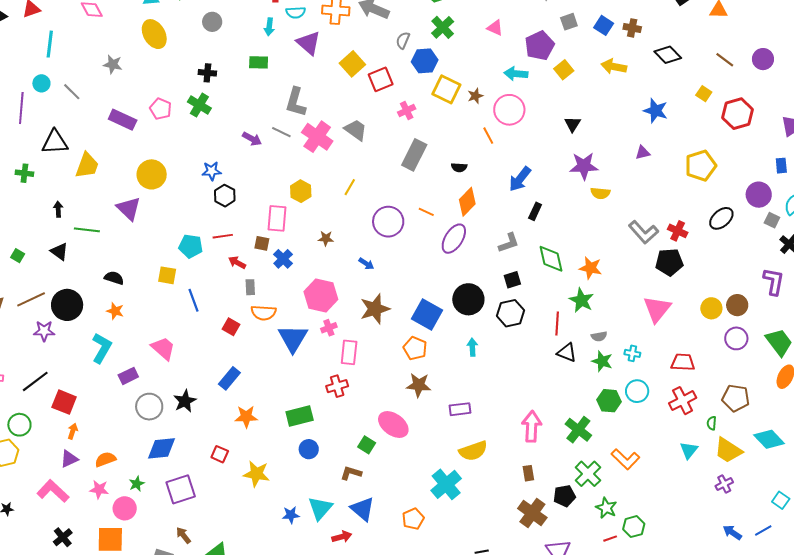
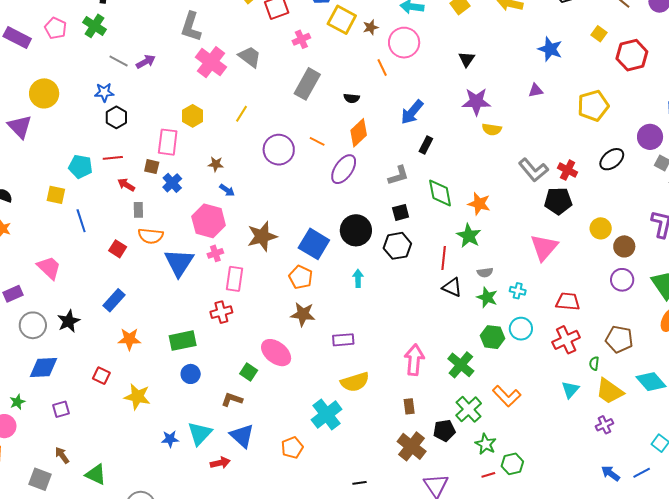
gray line: (281, 132) -> (119, 61), moved
purple arrow: (252, 139) -> (146, 62), turned -60
blue arrow: (366, 264) -> (227, 190), moved
yellow circle: (711, 308) -> (601, 228), moved
purple square: (181, 489) -> (61, 409), size x0.6

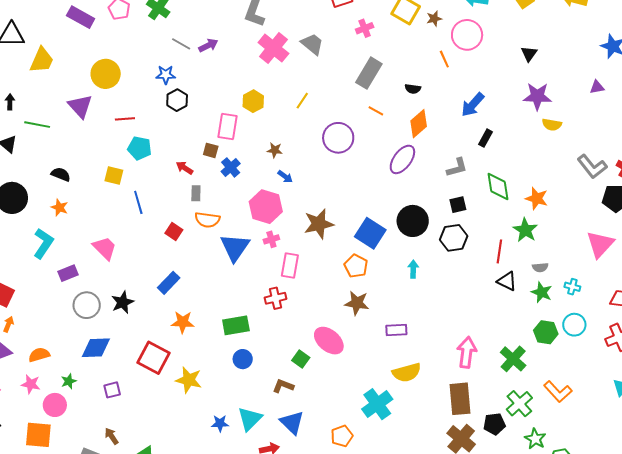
orange line: (317, 141) -> (376, 111), moved
red line: (113, 158) -> (125, 119), moved
red square: (101, 376) -> (153, 358), size x1.8
brown rectangle: (409, 406) -> (460, 399), size x2.0

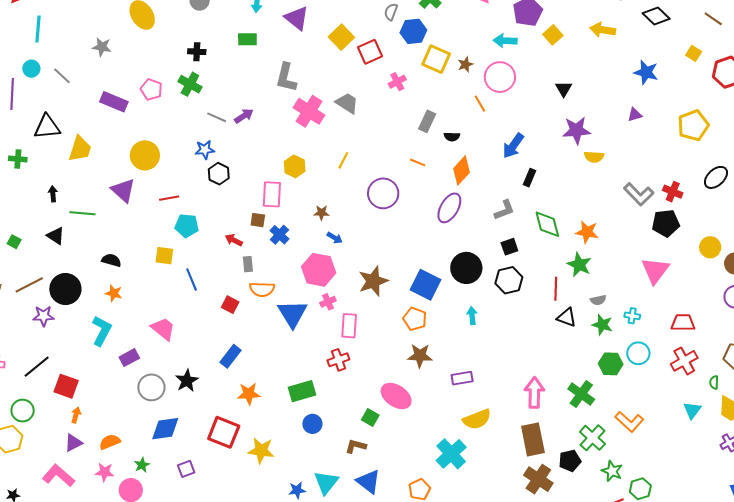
gray rectangle: (369, 73) -> (427, 121), moved, size x0.7

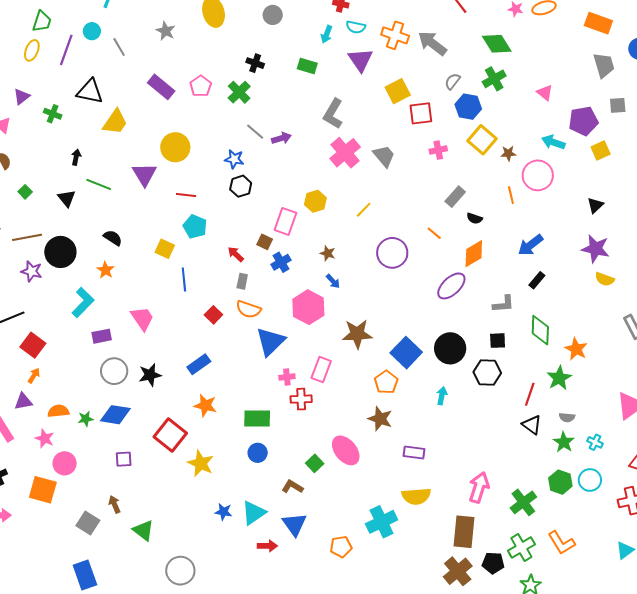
pink cross: (328, 302) -> (287, 377), moved
green star: (142, 465) -> (86, 419), moved

